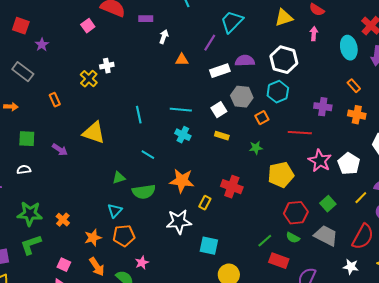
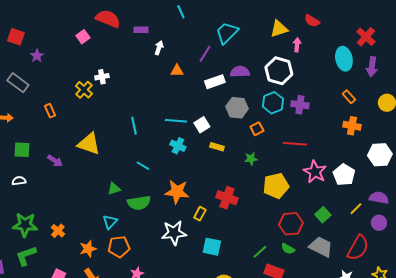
pink arrow: (314, 34) -> (297, 45), moved
purple cross: (323, 107) -> (300, 105), moved
white square: (219, 110) -> (202, 125), moved
cyan square: (209, 246) -> (212, 247), moved

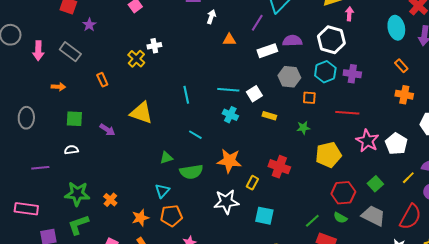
orange square: (257, 129) -> (309, 98), turned 32

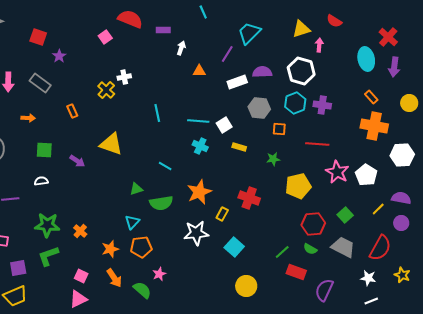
cyan line: (186, 95) -> (157, 113), moved
orange cross: (404, 95) -> (374, 126), size x1.5
orange star: (229, 161) -> (199, 192), turned -30
cyan square: (264, 216) -> (234, 247), turned 30

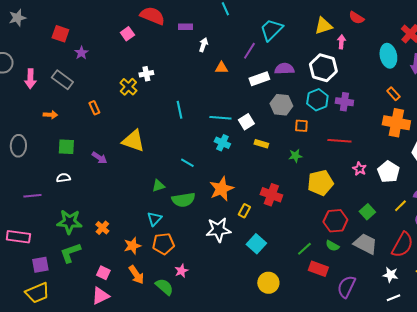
pink star: (337, 172) -> (359, 169), size x0.6

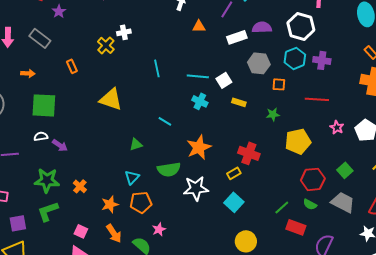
green square: (66, 147) -> (44, 105), size x1.5
purple arrow: (99, 158) -> (60, 145), moved
green semicircle: (183, 200) -> (169, 169), moved
yellow rectangle: (244, 211) -> (234, 173), moved, turned 32

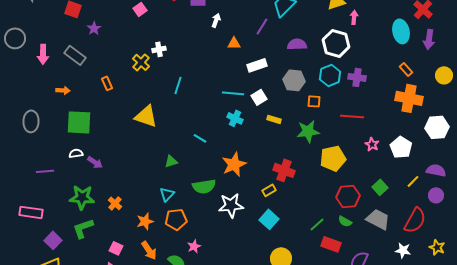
white rectangle: (237, 37) -> (257, 65), moved
cyan line: (157, 68) -> (178, 85), moved, turned 30
green star: (273, 114) -> (308, 131), size x1.6
purple square: (18, 223) -> (53, 240), turned -36

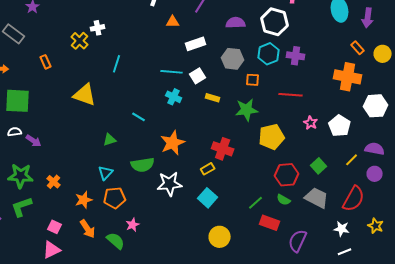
orange rectangle: (406, 69) -> (358, 48), moved

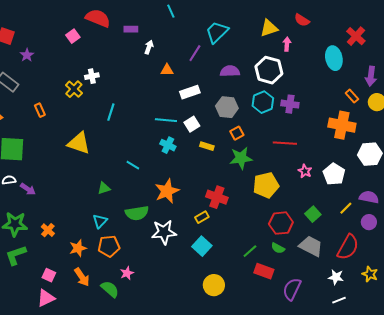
purple arrow: (368, 18) -> (371, 76), moved
orange square: (253, 80) -> (237, 133), moved, turned -32

